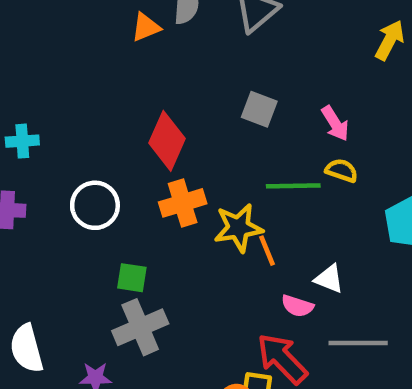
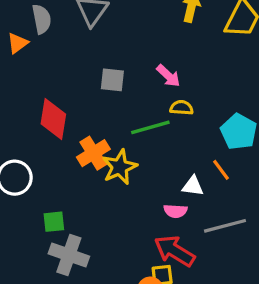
orange cross: (183, 203) -> (93, 153), moved
orange line: (267, 251) -> (221, 170), moved
gray cross: (140, 327) -> (69, 255), turned -33

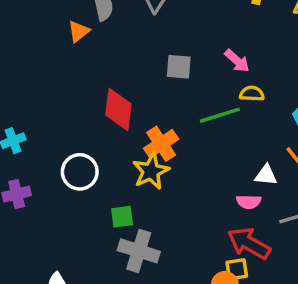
yellow star: (120, 167) -> (151, 171), moved

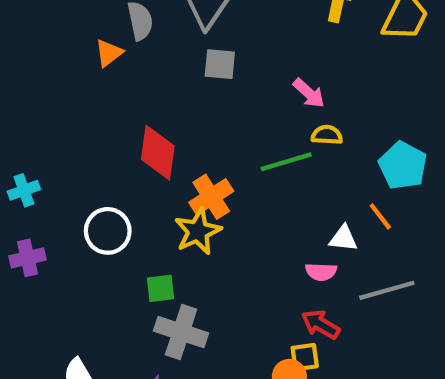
gray square: (179, 67) -> (220, 64), moved
red arrow: (249, 243) -> (321, 324), size x0.7

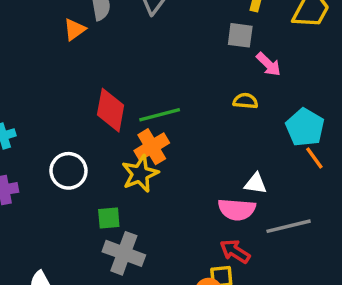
gray square: (220, 64) -> (240, 35), moved
pink arrow: (309, 93) -> (269, 64), moved
green line: (286, 162) -> (160, 115), moved
orange line: (380, 216) -> (314, 158), moved
pink semicircle: (321, 272) -> (237, 209), size x1.5

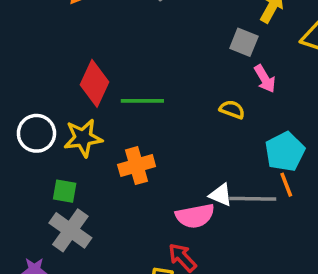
orange cross: (152, 147) -> (137, 166), moved
yellow star: (140, 174) -> (83, 138), moved
pink semicircle: (237, 209) -> (195, 216), turned -30
gray line: (289, 226) -> (253, 199), moved

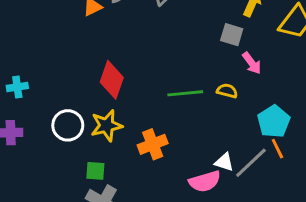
green line: (142, 101) -> (185, 93), moved
gray line: (253, 199) -> (251, 163), turned -39

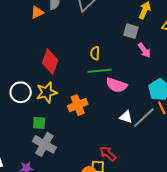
yellow semicircle: (227, 91) -> (95, 53), moved, turned -104
pink semicircle: (205, 181) -> (116, 85), moved, turned 35

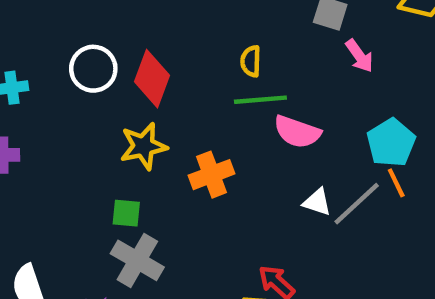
white circle: (21, 92) -> (93, 69), moved

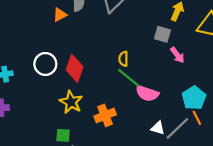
green line: (260, 100) -> (129, 78), turned 45
yellow star: (143, 146) -> (71, 102), turned -30

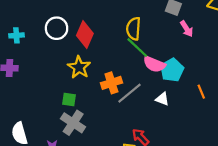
yellow semicircle: (123, 59) -> (133, 29), size x1.5
cyan pentagon: (194, 98) -> (172, 70), moved
gray line: (177, 128) -> (129, 93), moved

